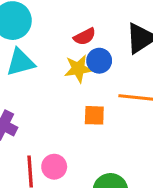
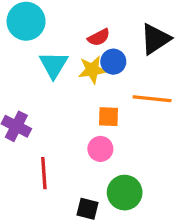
cyan triangle: (20, 62) -> (54, 65), moved, turned -44
pink circle: (54, 167) -> (100, 149), moved

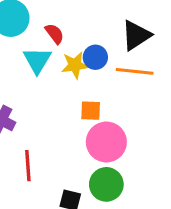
red semicircle: (99, 37) -> (55, 34), moved, turned -100
orange line: (152, 99) -> (135, 71), moved
pink circle: (100, 149) -> (106, 142), moved, size x1.6

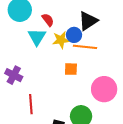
black triangle: (136, 35) -> (88, 21), moved
orange line: (135, 71) -> (85, 47), moved
pink circle: (106, 142) -> (104, 89), moved

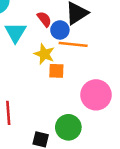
red semicircle: (48, 20) -> (44, 19), moved
yellow star: (61, 40) -> (44, 54), moved, turned 30

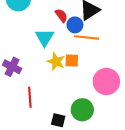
cyan triangle: (15, 32) -> (45, 37), moved
yellow star: (44, 54) -> (56, 62), moved

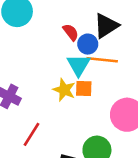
cyan triangle: (45, 37) -> (79, 65), moved
red line: (30, 97) -> (31, 134), turned 36

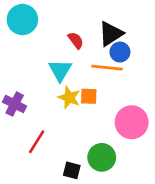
blue circle: (88, 44) -> (120, 52), moved
cyan triangle: (79, 65) -> (60, 70), moved

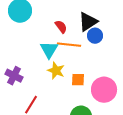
orange line: (107, 68) -> (69, 45), moved
orange square: (89, 96) -> (78, 80), moved

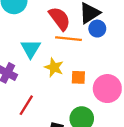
red semicircle: (61, 27) -> (60, 19), size x1.6
cyan triangle: (49, 50) -> (31, 49), moved

